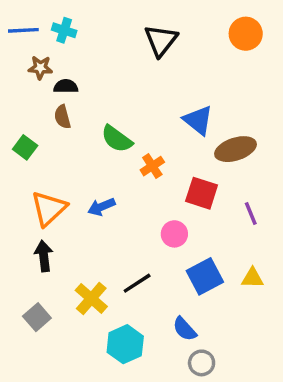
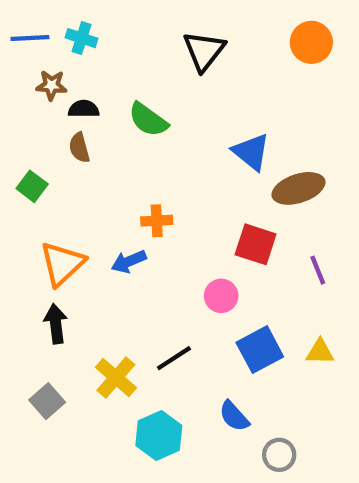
green semicircle: (117, 139) -> (148, 120), moved
orange cross: (152, 166) -> (157, 221), moved, turned 30
gray circle: (202, 363) -> (279, 455), moved

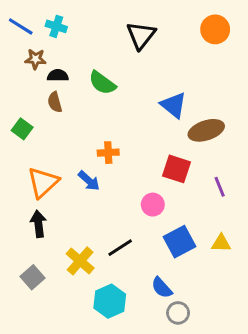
blue line: (30, 38) -> (21, 26), turned 35
blue arrow: (129, 261) -> (89, 181), turned -115
gray circle: (279, 455) -> (178, 313), moved

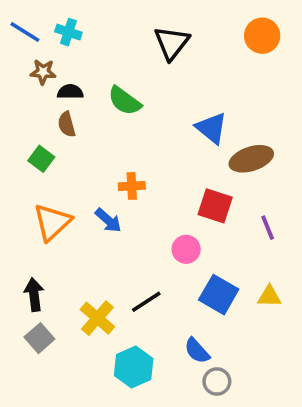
green square: (22, 129) -> (41, 159), moved
black arrow: (38, 224) -> (34, 295), moved
blue square: (180, 242) -> (219, 295), turned -32

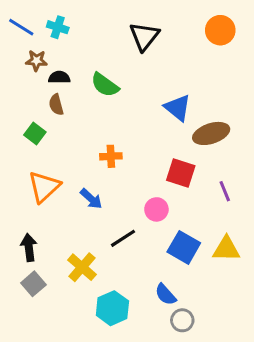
blue arrow: (108, 220) -> (91, 199), moved
yellow triangle: (269, 296) -> (226, 249), size x1.4
black line: (146, 302) -> (123, 238), moved

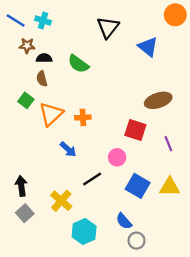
orange circle: (220, 30) -> (175, 15), moved
blue triangle: (178, 108) -> (148, 47), moved
orange triangle: (44, 187) -> (51, 114), moved

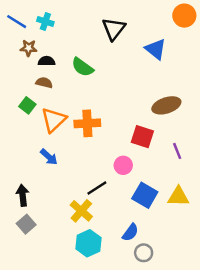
brown semicircle: (42, 79) -> (44, 83), turned 119
orange cross: (83, 117) -> (87, 123), size x1.5
blue arrow: (68, 149) -> (49, 157), moved
yellow cross: (61, 201) -> (81, 211), moved
blue semicircle: (124, 221) -> (130, 232), turned -102

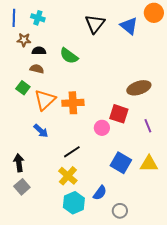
blue line: (17, 22) -> (14, 18), turned 60
blue triangle: (156, 49) -> (129, 26), moved
pink circle: (123, 165) -> (102, 128), moved
black line: (97, 188) -> (72, 152), moved
blue semicircle: (130, 232) -> (100, 193), moved

